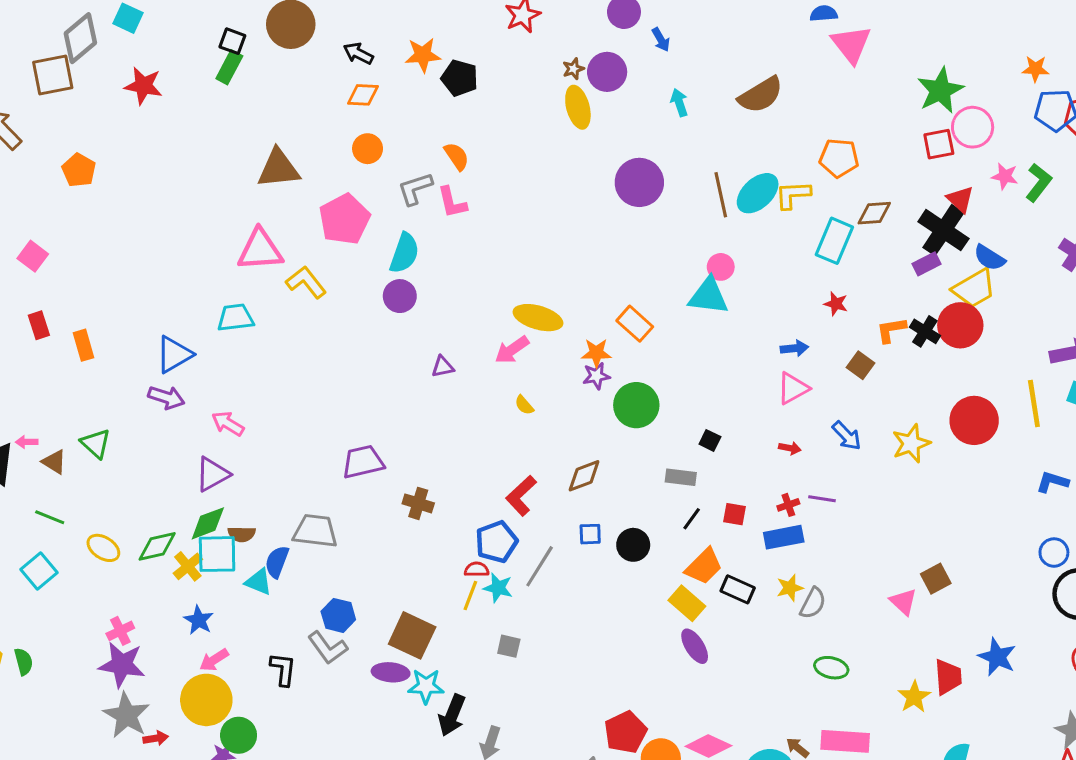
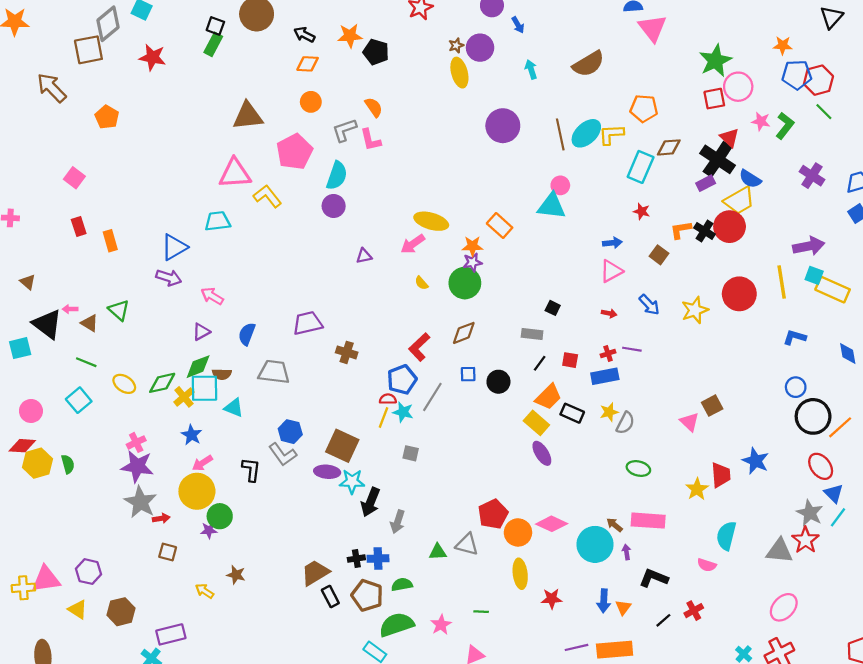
green circle: (636, 405) -> (465, 283), moved
purple triangle: (212, 474) -> (201, 332), size x0.7
blue semicircle: (277, 562) -> (247, 334), moved

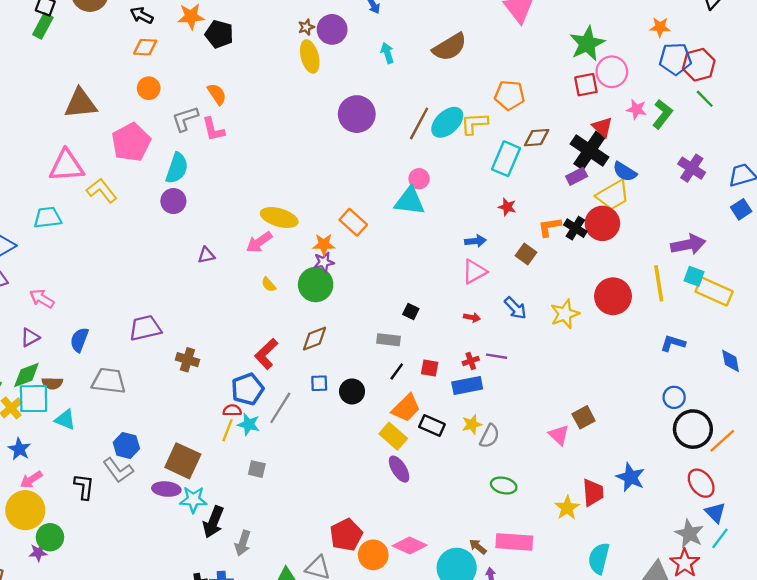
brown line: (560, 134) -> (419, 123), turned 40

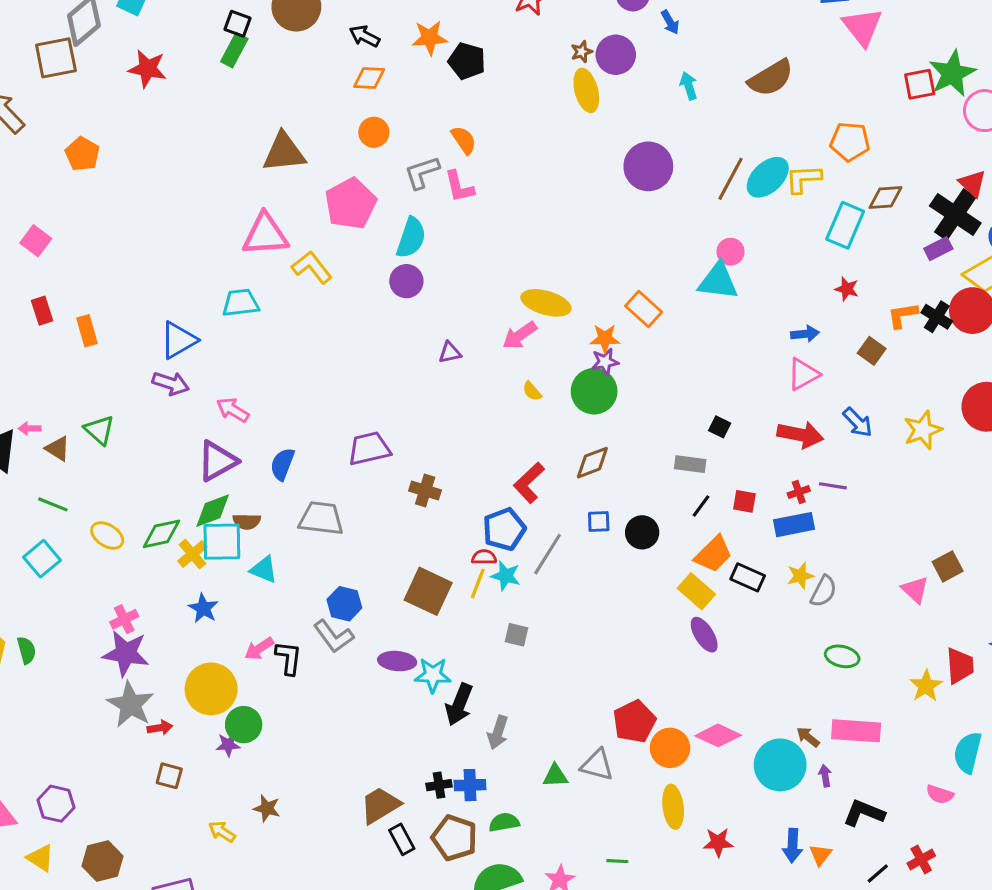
red square: (586, 85) -> (920, 84), moved
red arrow: (472, 317) -> (800, 435), size x2.0
purple triangle: (30, 337) -> (217, 461), size x1.6
brown square: (183, 461) -> (428, 591), moved
pink arrow: (31, 480) -> (259, 649), moved

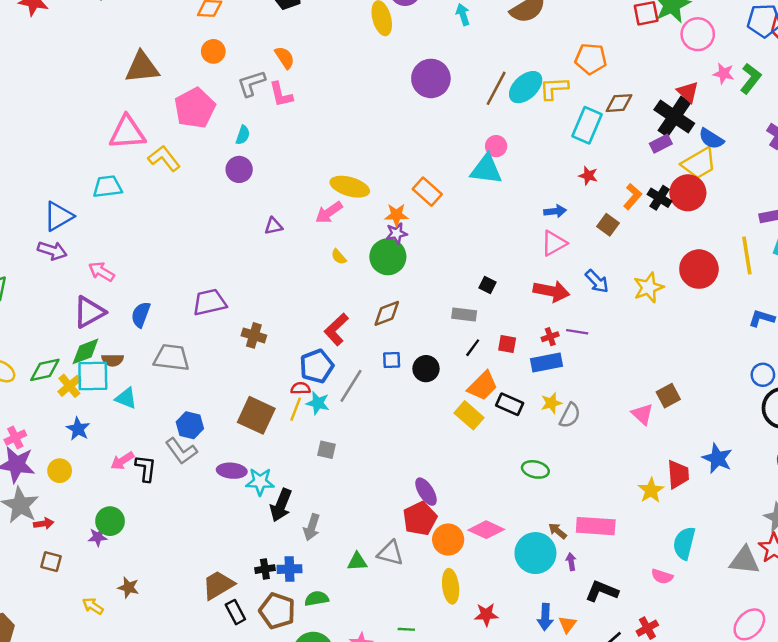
cyan semicircle: (411, 238) -> (243, 135), size x0.6
orange L-shape: (903, 315) -> (633, 197), turned 140
purple ellipse: (704, 635) -> (426, 492), moved
green ellipse: (842, 656) -> (535, 469), moved
yellow circle: (211, 689) -> (60, 471), moved, size x0.6

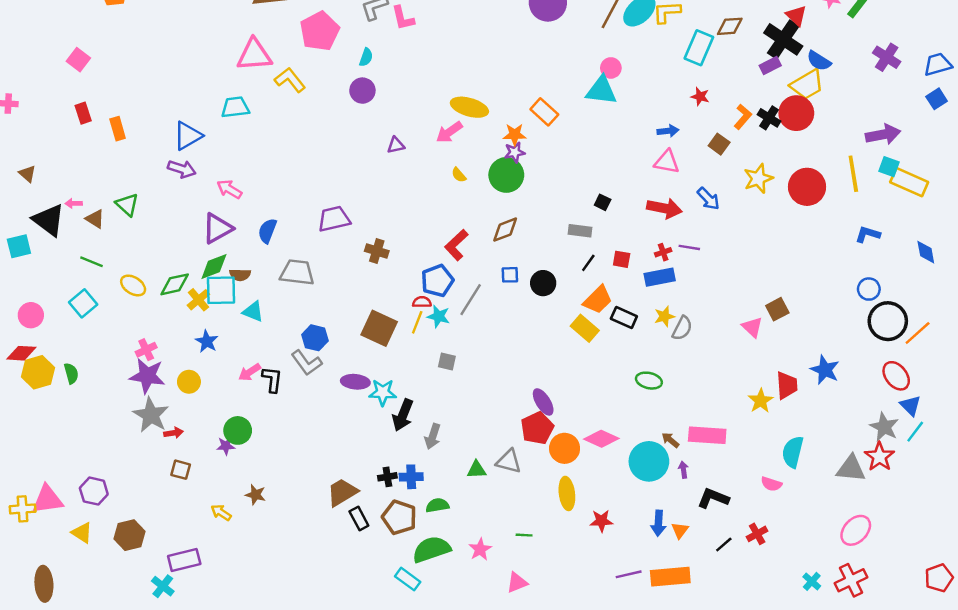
pink triangle: (554, 243) -> (667, 162), turned 40
yellow star: (649, 287) -> (758, 178), moved

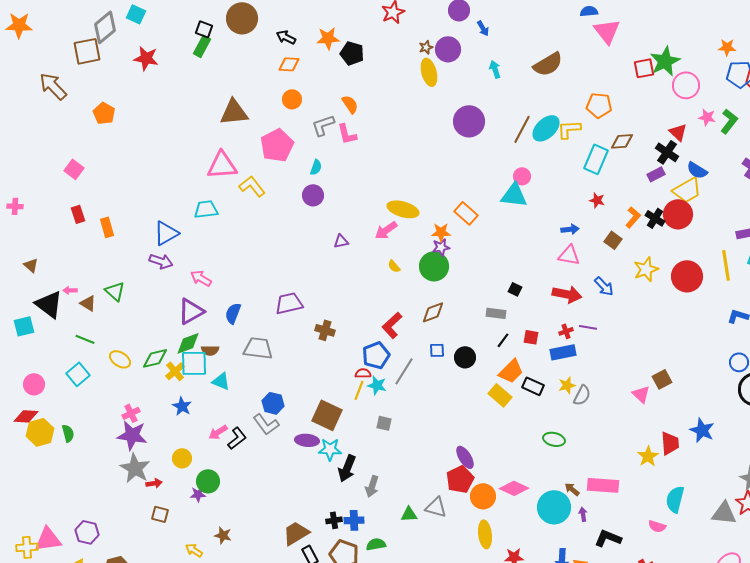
black cross: (783, 39) -> (667, 152), size x0.7
brown square: (379, 328) -> (327, 415), moved
black L-shape: (272, 379) -> (237, 438), turned 45
yellow circle: (189, 382) -> (182, 458), moved

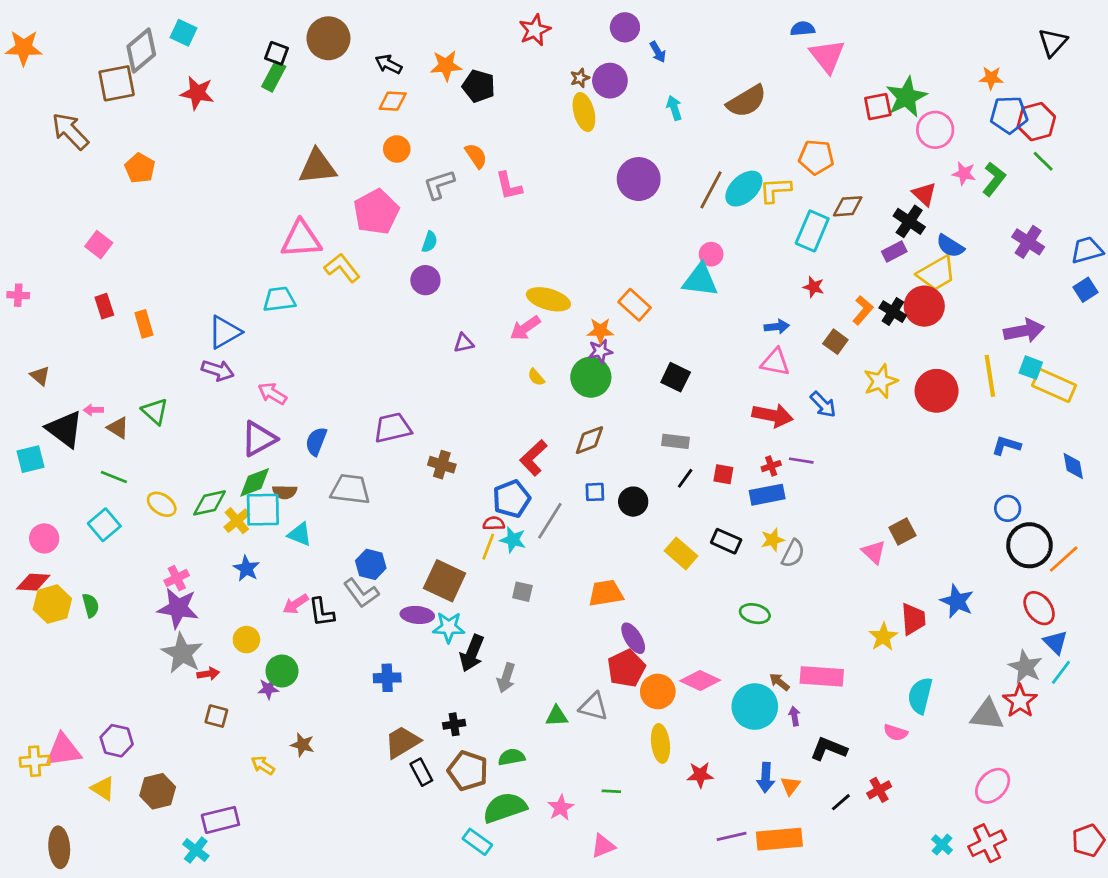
pink L-shape: (347, 134) -> (509, 186), moved
black square: (515, 289) -> (676, 377), moved, size x1.5
orange trapezoid: (511, 371) -> (606, 593), moved, turned -144
black L-shape: (237, 438) -> (322, 612), turned 120
blue cross: (354, 520) -> (387, 678), moved

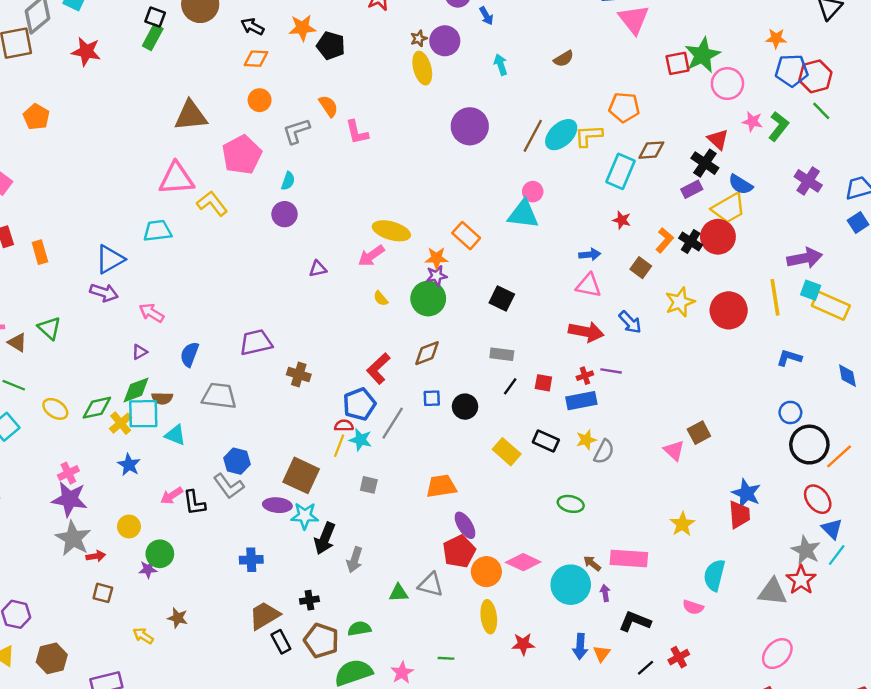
brown semicircle: (747, 101) -> (564, 59), size x0.6
purple triangle: (259, 439) -> (140, 352), size x0.5
red trapezoid: (913, 619) -> (739, 515), moved

